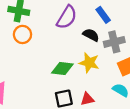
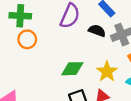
yellow star: (89, 63) -> (107, 72), moved, turned 30

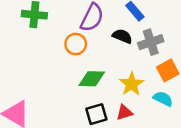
orange circle: (27, 39) -> (76, 44), moved

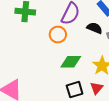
red triangle: (124, 113) -> (96, 88), turned -32

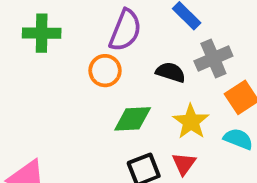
black semicircle: (95, 28) -> (171, 72), moved

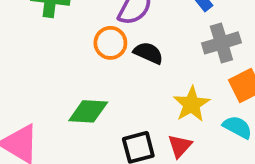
black semicircle: (171, 72) -> (148, 53), moved
green diamond: (133, 119) -> (88, 111), moved

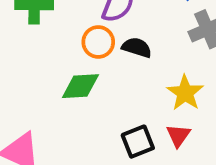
green diamond: (88, 111) -> (80, 86), moved

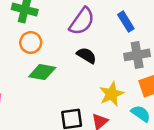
orange circle: (98, 42) -> (31, 43), moved

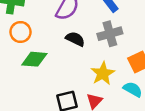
gray cross: (137, 55) -> (110, 34), moved

